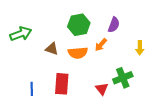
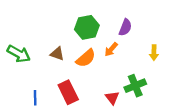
green arrow: (21, 34) -> (19, 54), moved, turned 50
orange semicircle: (78, 53) -> (86, 58), turned -36
red rectangle: (62, 84) -> (68, 92), turned -30

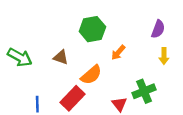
purple semicircle: (125, 27) -> (158, 29), moved
orange semicircle: (86, 58) -> (91, 75), moved
red rectangle: (68, 92) -> (72, 98), turned 70

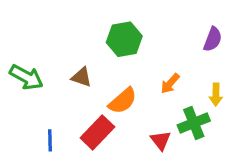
orange arrow: (118, 53) -> (170, 83), moved
yellow arrow: (164, 56) -> (216, 95), moved

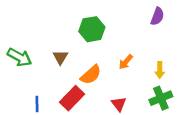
purple semicircle: (213, 39) -> (157, 16), moved
brown triangle: (82, 77) -> (60, 57), turned 42
green cross: (194, 123) -> (161, 98), moved

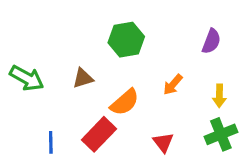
purple semicircle: (157, 16) -> (211, 41), moved
brown triangle: (60, 57) -> (83, 78), turned 42

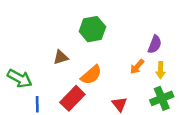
purple semicircle: (211, 41) -> (155, 44), moved
green arrow: (27, 78) -> (20, 78), moved
orange arrow: (173, 85) -> (137, 67), moved

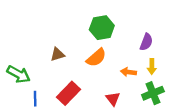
green hexagon: (92, 29) -> (102, 28), moved
orange arrow: (137, 67) -> (128, 72), moved, turned 56
orange semicircle: (91, 75) -> (96, 58), moved

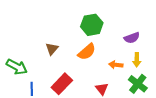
purple semicircle: (146, 42) -> (132, 38), turned 49
brown triangle: (57, 54) -> (52, 49), turned -32
green cross: (153, 93) -> (138, 84), turned -30

